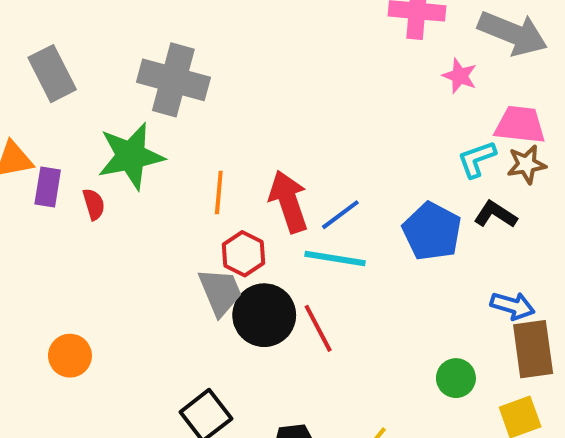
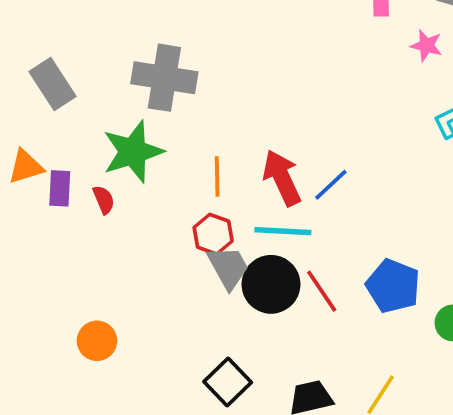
blue pentagon: (432, 231) -> (393, 286), moved
red hexagon: (243, 254) -> (213, 234), moved
cyan line: (335, 259) -> (283, 231), moved

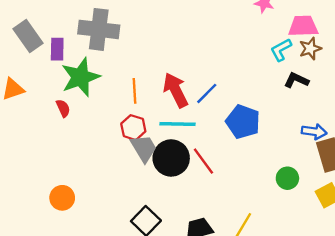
purple rectangle: (60, 188) -> (57, 49), moved
blue pentagon: (393, 286) -> (243, 122), moved

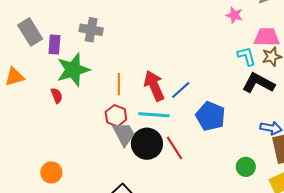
gray cross: (99, 29) -> (91, 30), size x0.7
cyan L-shape: (281, 50) -> (247, 56), turned 100
black L-shape: (296, 80) -> (258, 83), size x1.5

